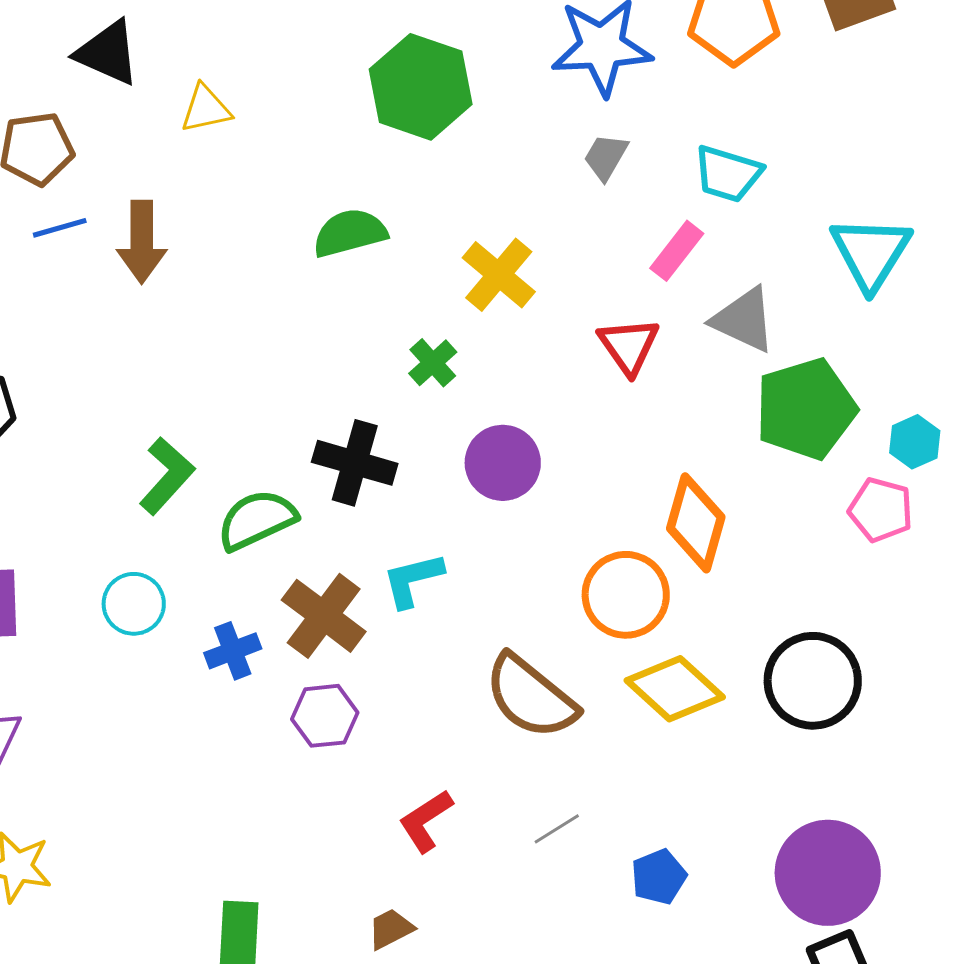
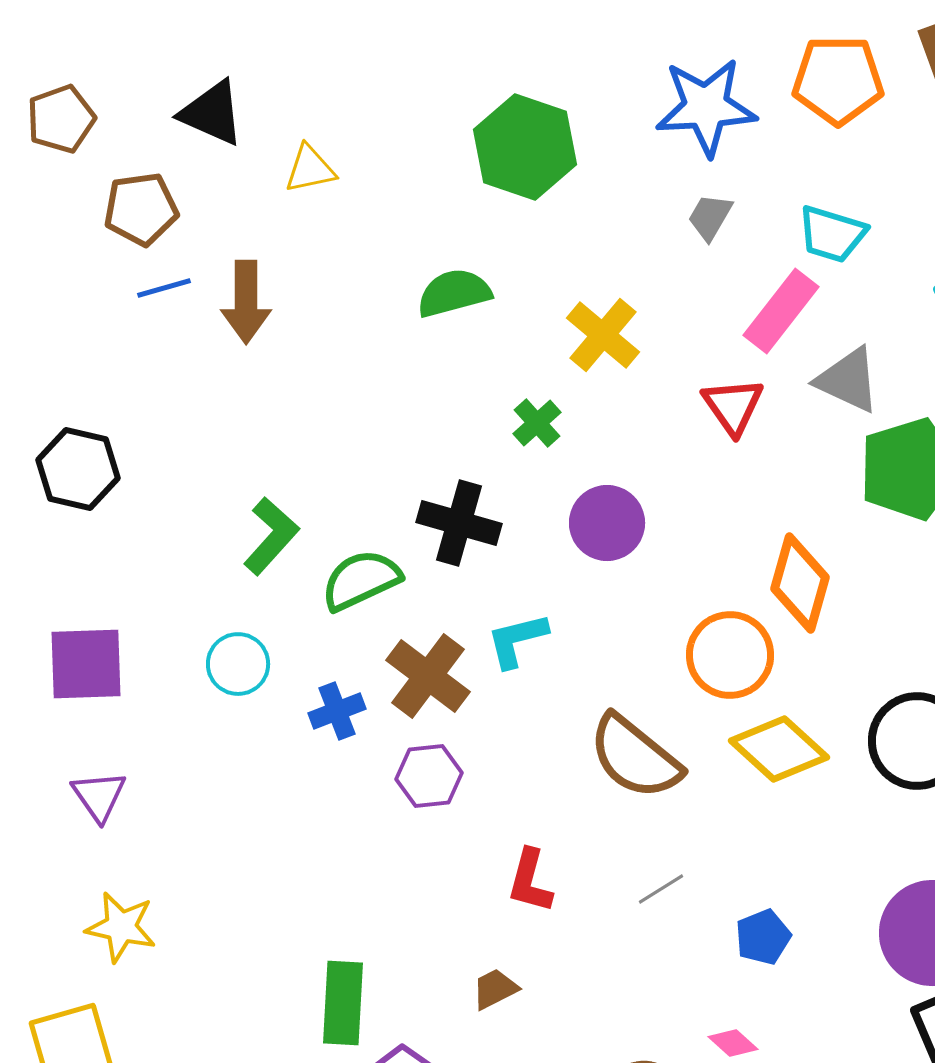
pink rectangle: (677, 251) -> (781, 311), size x1.4
red L-shape: (426, 821) -> (530, 881), turned -42

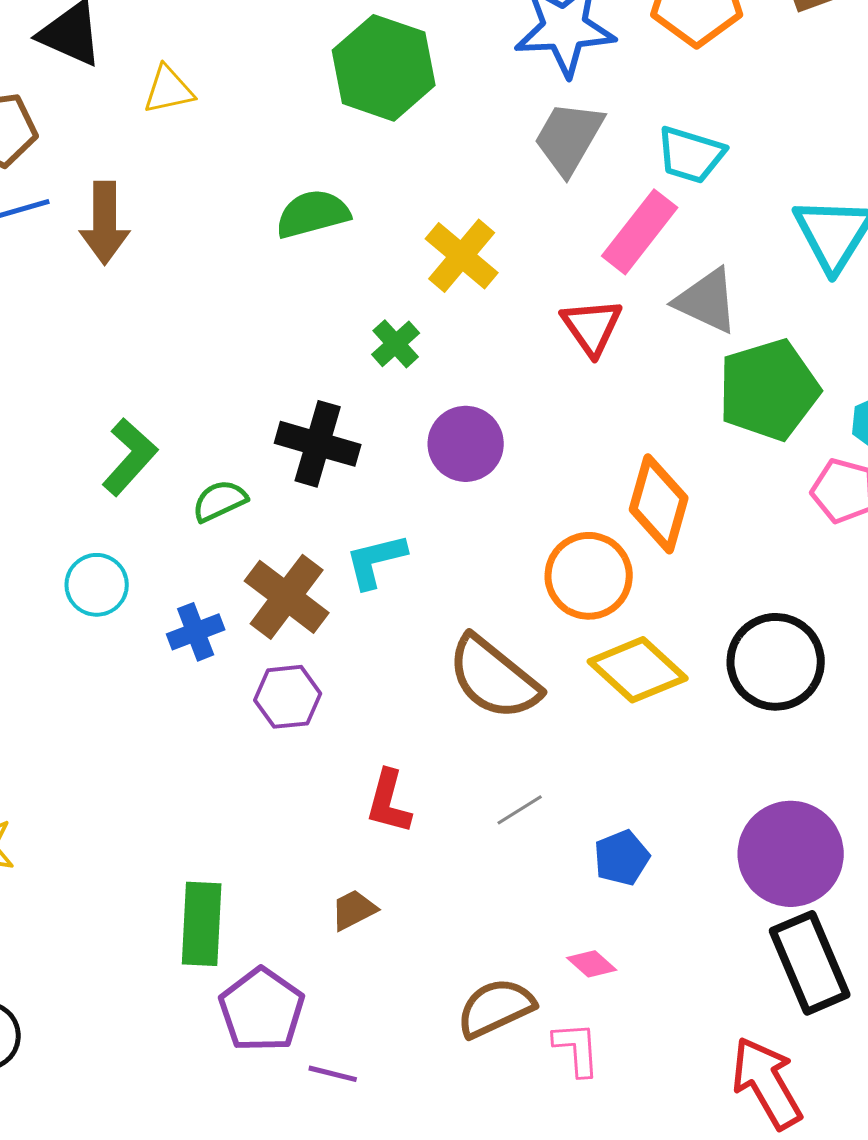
gray trapezoid: (710, 217) -> (569, 138), size x1.6
green semicircle: (361, 580) -> (220, 501), size x0.7

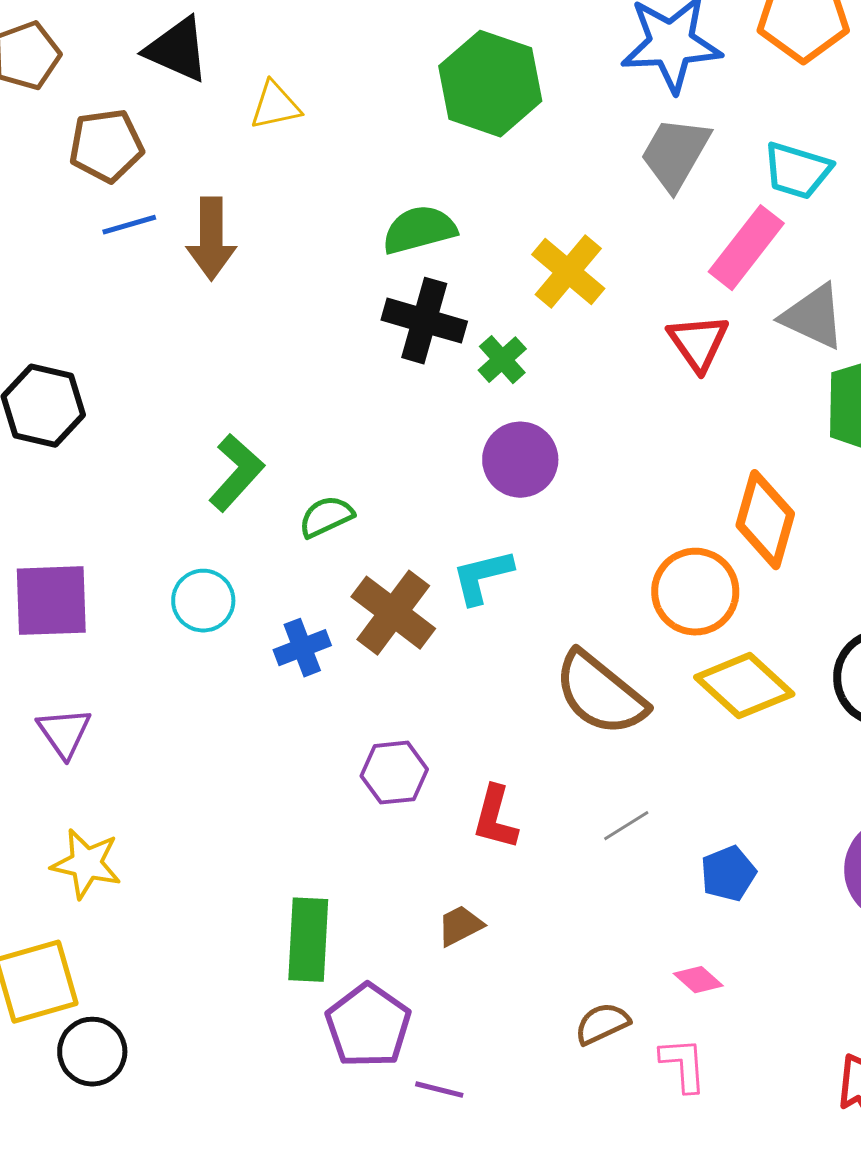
black cross: (318, 444) -> (424, 321), moved
purple circle: (466, 444) -> (520, 460), moved
purple hexagon: (288, 697) -> (394, 773), moved
brown semicircle: (496, 1008) -> (602, 1024), size x0.7

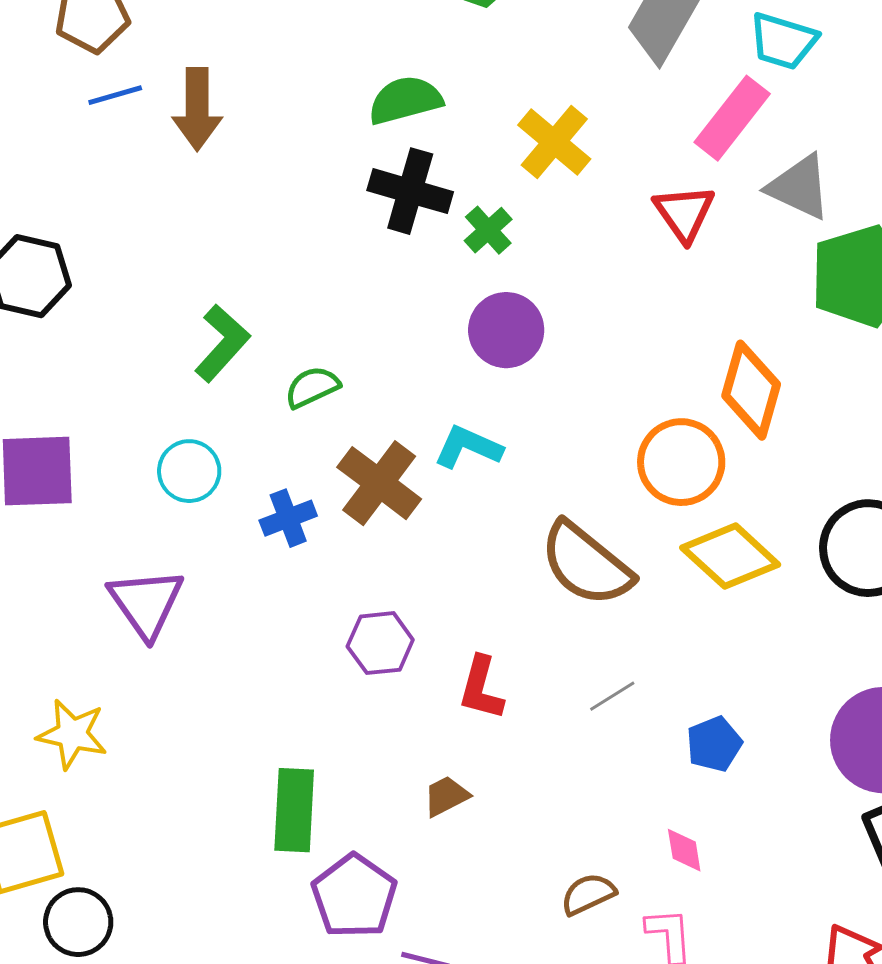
cyan L-shape: (482, 577) -> (468, 447), turned 38
purple triangle: (64, 733) -> (146, 603), moved, size x1.4
pink diamond: (698, 980) -> (684, 850), turned 39

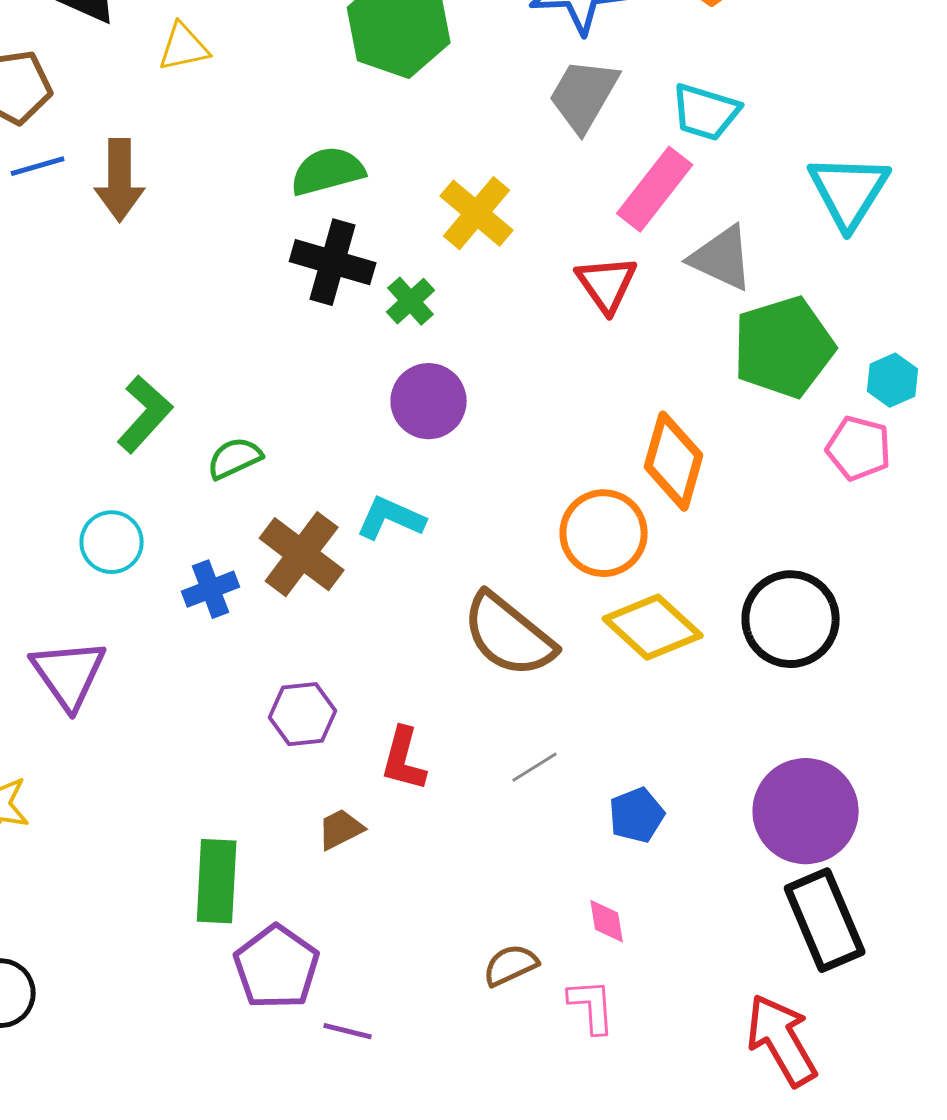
brown trapezoid: (446, 796) -> (341, 829), moved

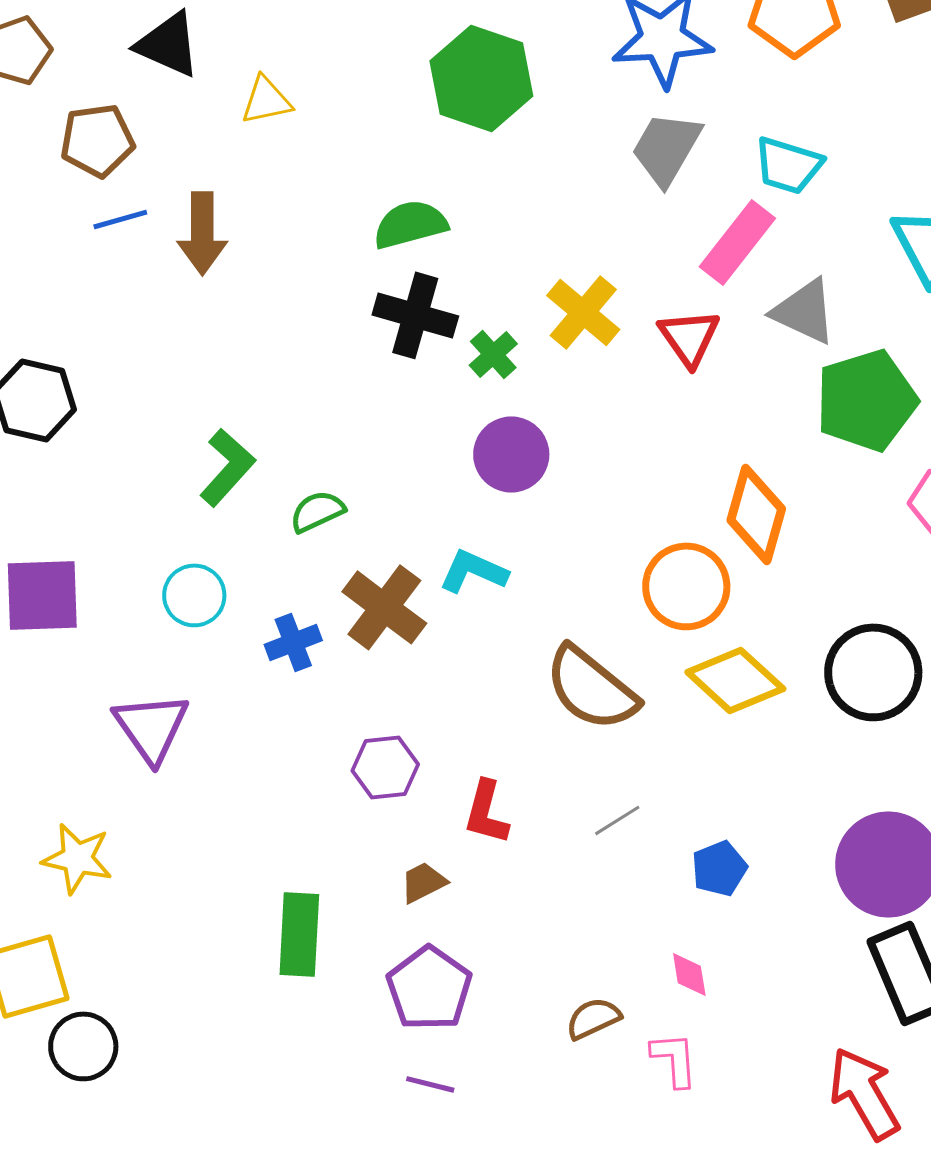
yellow cross: (477, 213) -> (583, 312), moved
purple pentagon: (277, 967) -> (429, 988), moved

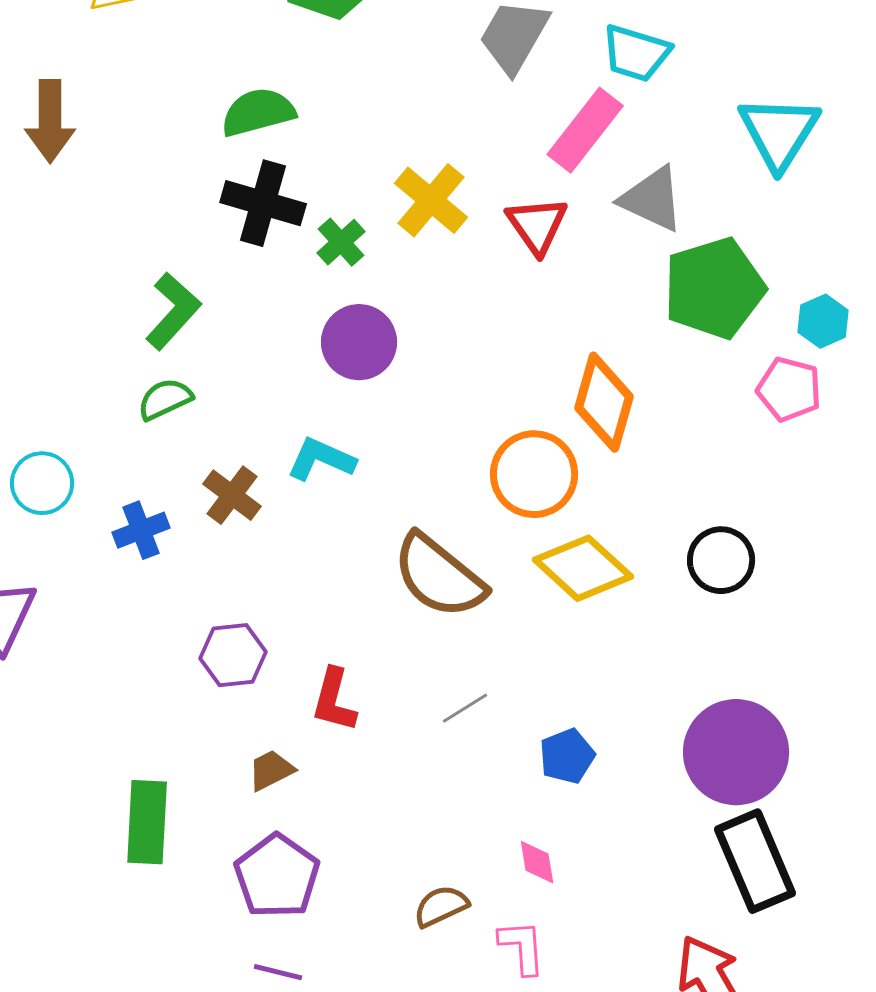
green L-shape: (227, 467) -> (173, 311), moved
brown cross: (384, 607) -> (232, 495), size x0.7
black circle: (873, 672) -> (721, 560), size x0.7

